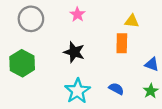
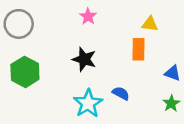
gray circle: (31, 19) -> (19, 24), moved
blue semicircle: (116, 89) -> (121, 93), moved

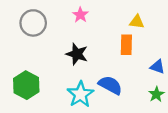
gray circle: (19, 24) -> (33, 23), moved
green hexagon: (25, 72) -> (26, 85), moved
blue semicircle: (121, 93) -> (110, 85), size x1.5

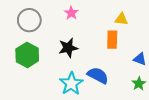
black star: (77, 54) -> (68, 48), turned -30
green hexagon: (26, 85) -> (27, 55), moved

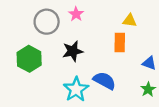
gray circle: (29, 20) -> (47, 22), moved

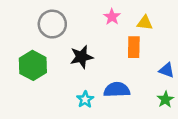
pink star: (76, 14) -> (112, 17), moved
blue semicircle: (104, 81) -> (117, 90), turned -30
cyan star: (76, 89) -> (85, 99), size x0.6

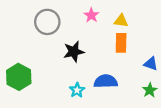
pink star: (112, 17) -> (91, 15), moved
yellow triangle: (145, 23) -> (121, 21), moved
green hexagon: (33, 65) -> (19, 77), moved

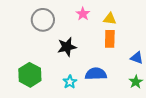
green hexagon: (19, 77) -> (30, 75), moved

